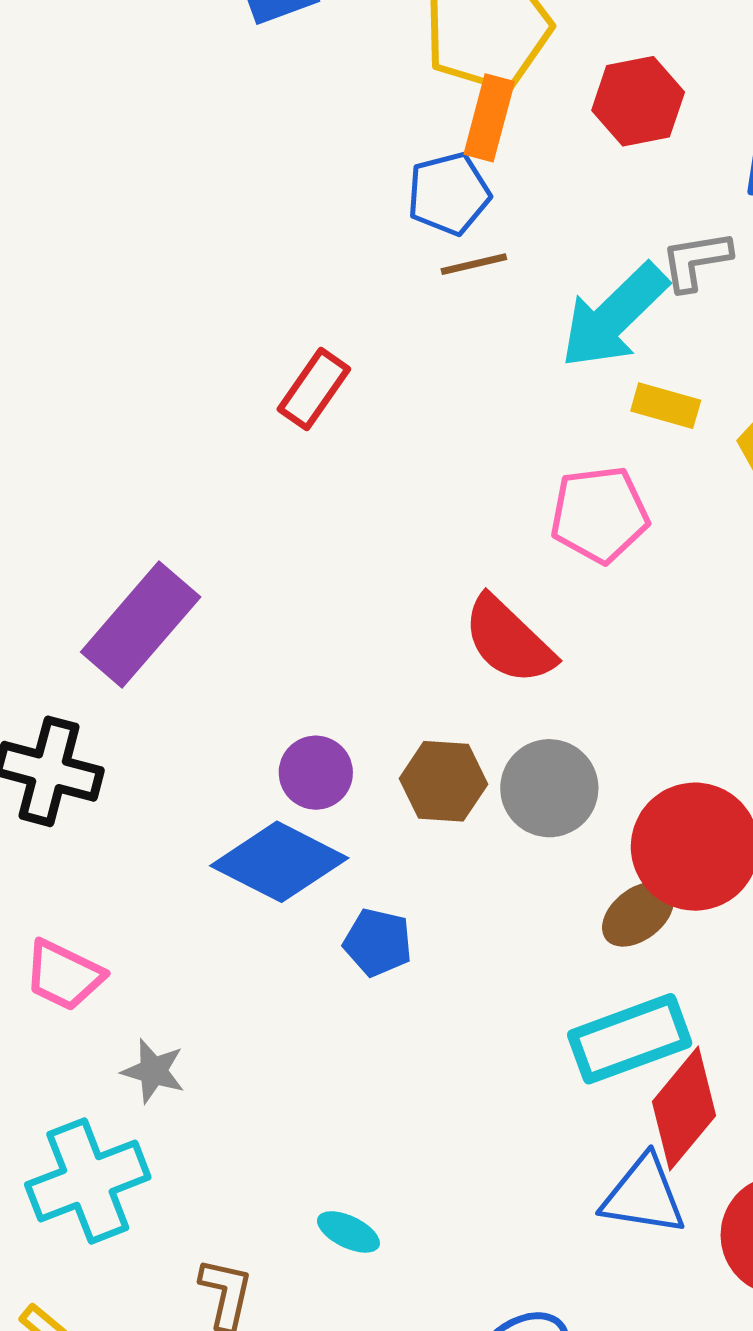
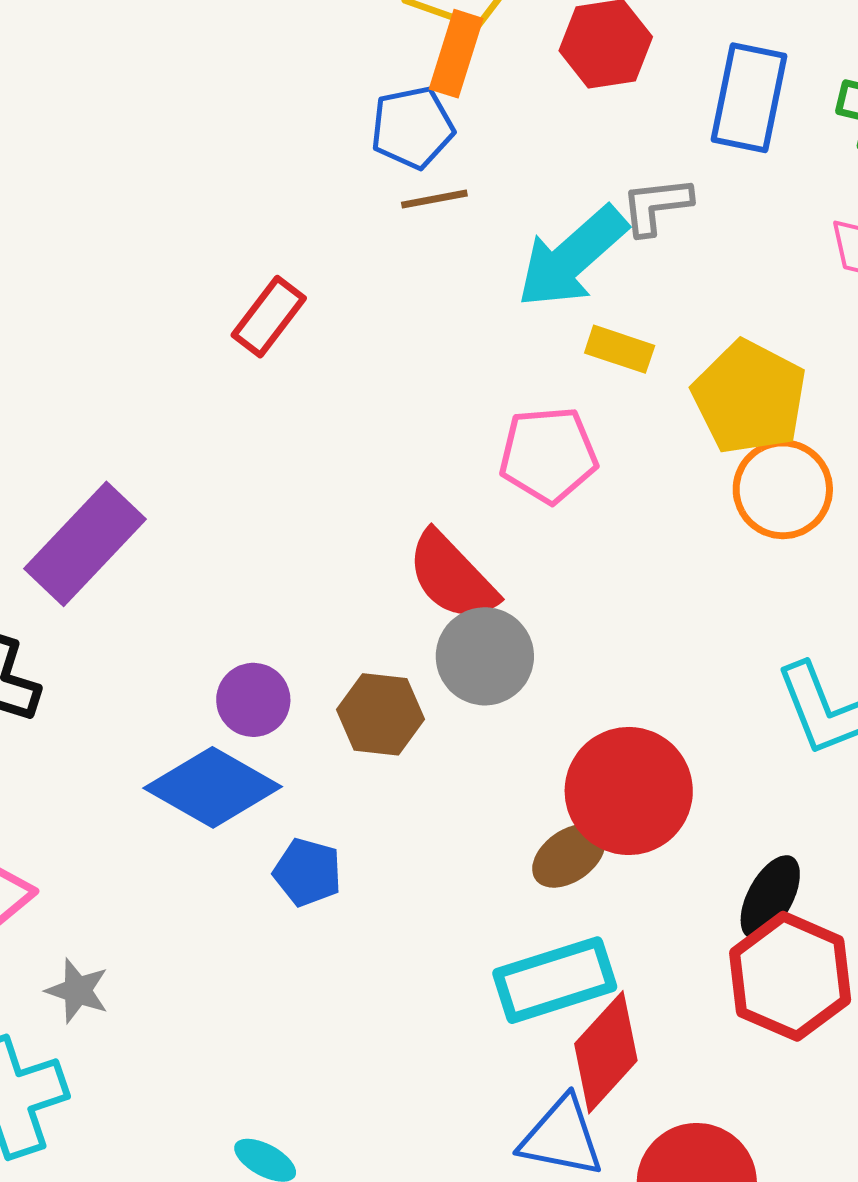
gray circle: (549, 788) -> (485, 656), moved

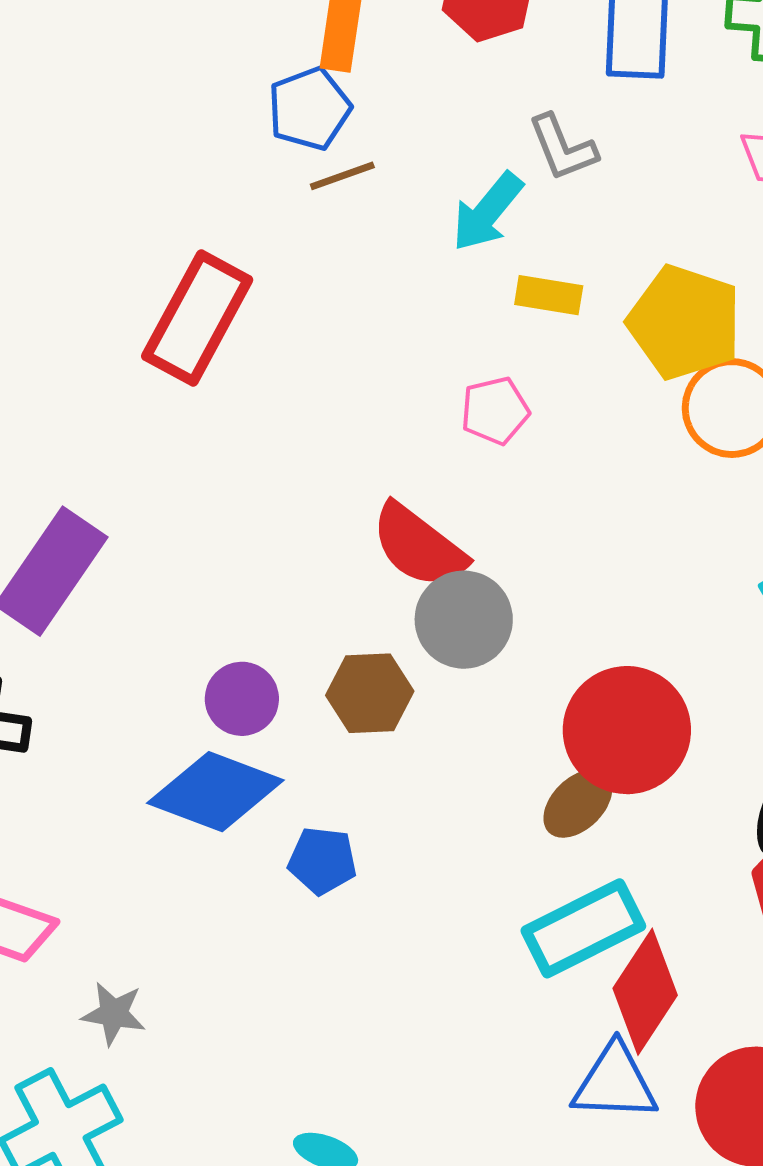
gray L-shape: (656, 206) -> (563, 148), turned -96
cyan arrow: (572, 257) -> (487, 212), size x0.7
red rectangle: (269, 317) -> (197, 318), size x1.6
pink pentagon: (548, 455) -> (495, 411), size x0.7

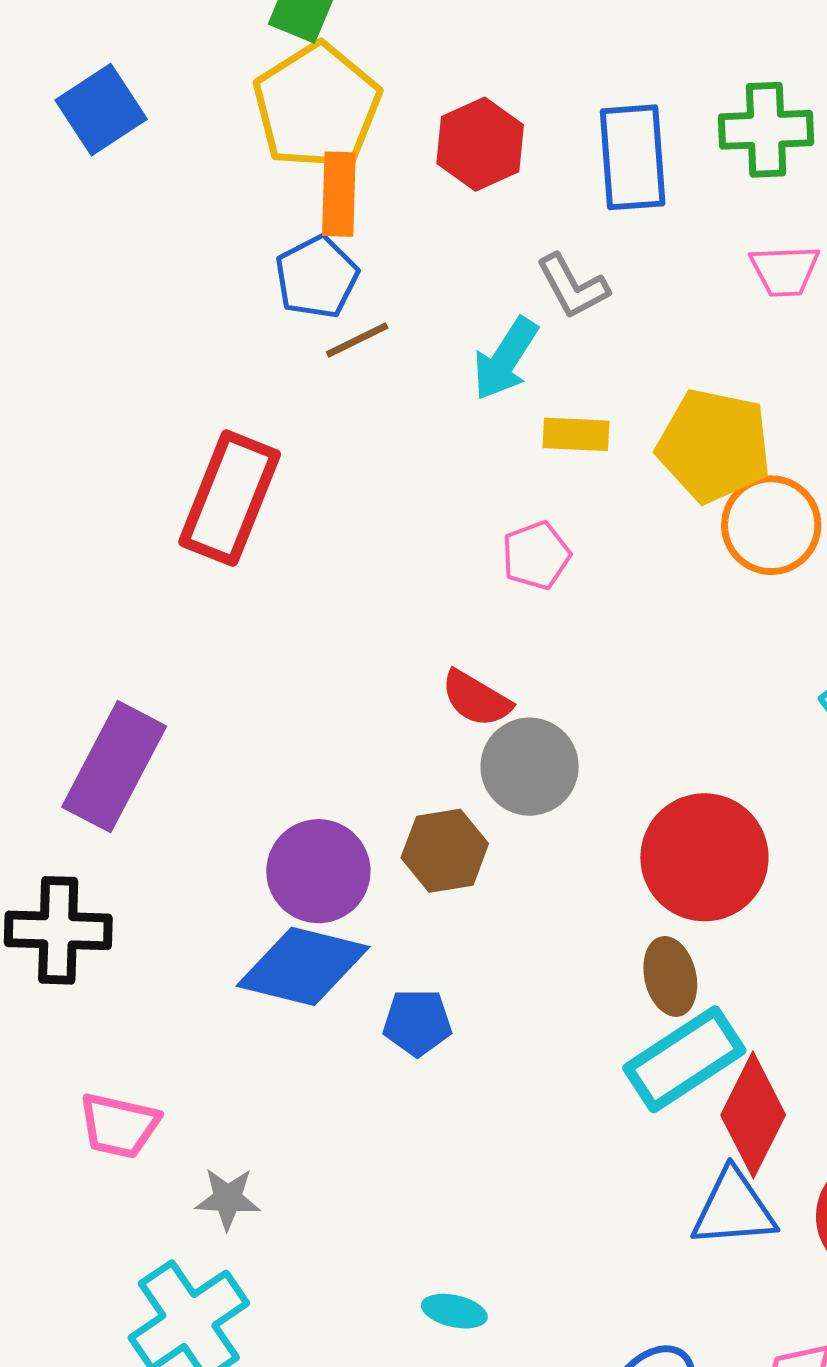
red semicircle: (419, 546) -> (476, 699), size x0.7
purple circle: (242, 699) -> (318, 871), size x1.4
brown ellipse: (578, 803) -> (670, 976), moved, turned -52

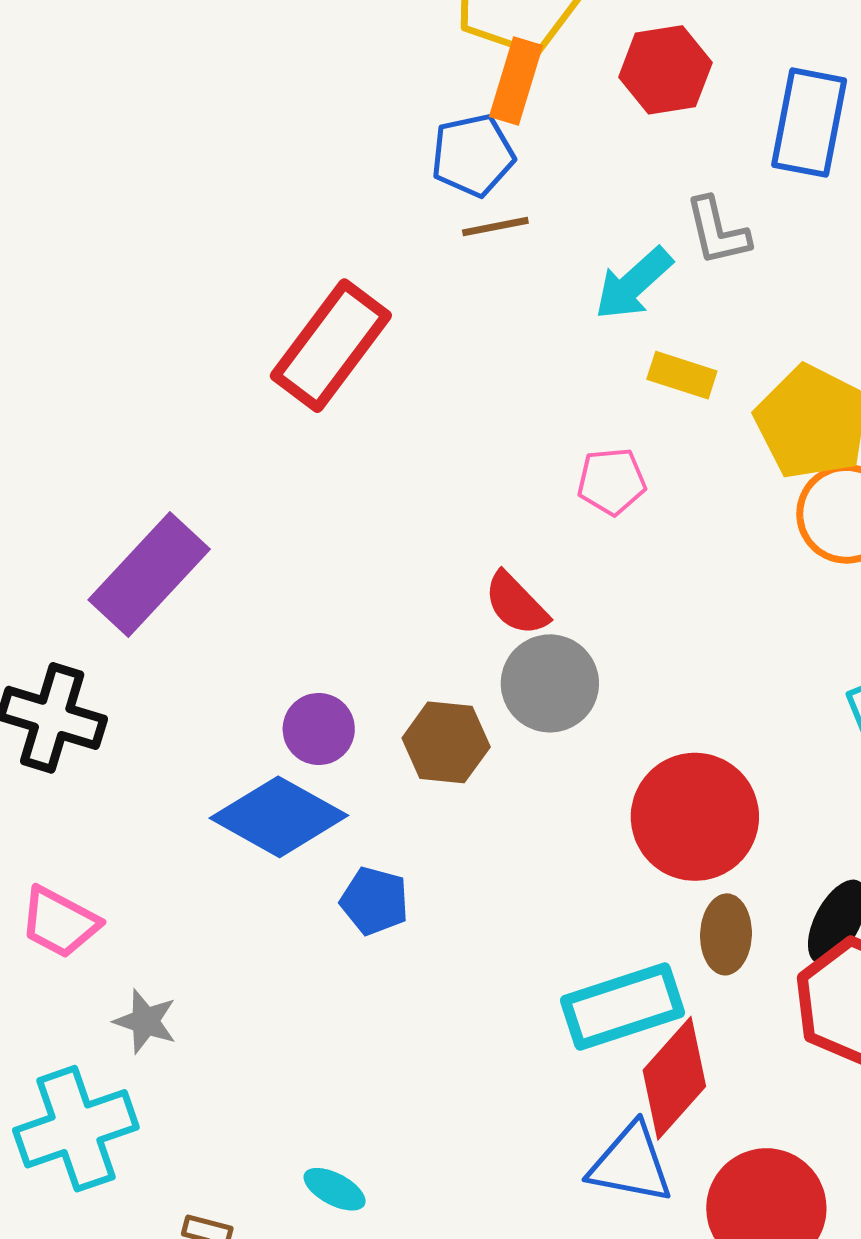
purple circle: (318, 871) -> (319, 729), size x0.7
brown ellipse: (670, 976) -> (726, 934), moved

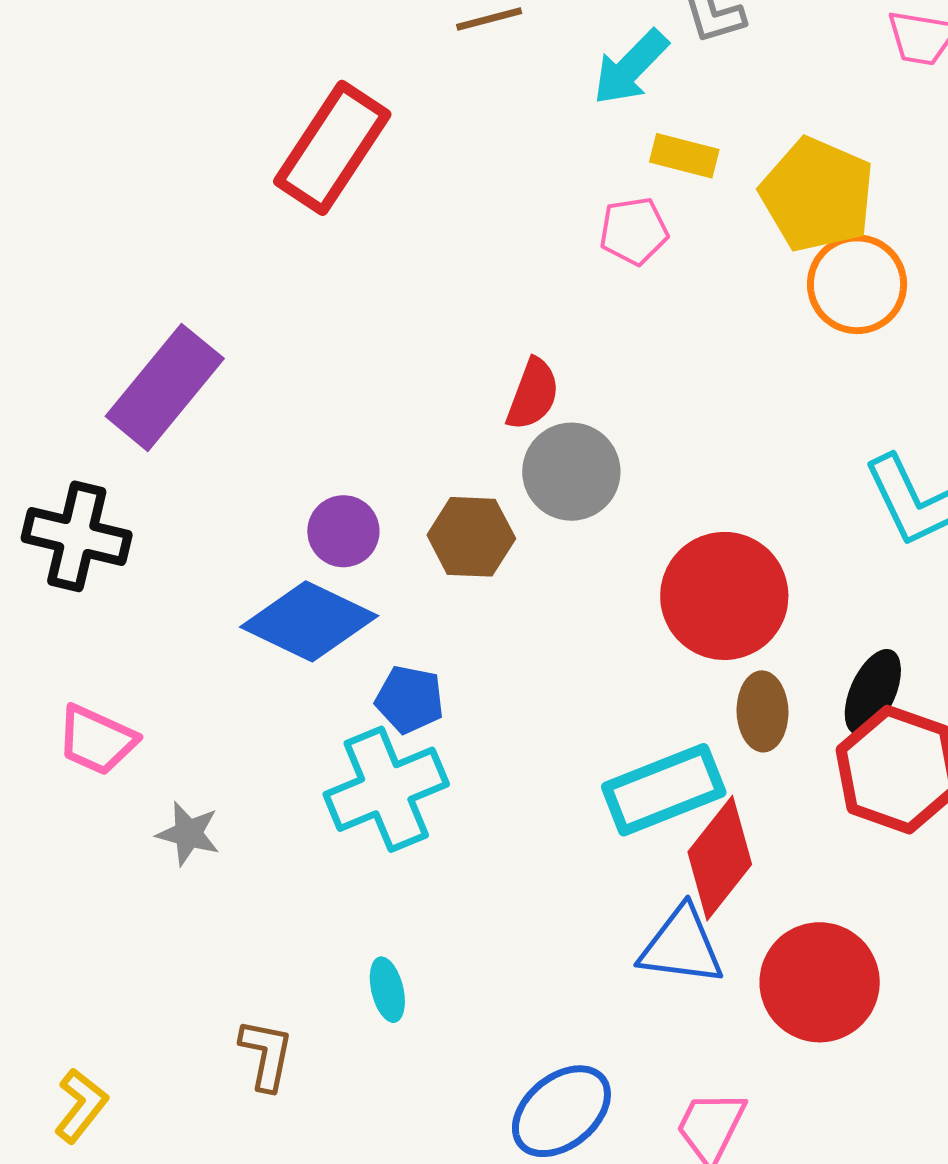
pink pentagon: (612, 481) -> (634, 231), moved
red semicircle: (516, 604) -> (533, 394), turned -112
cyan cross: (76, 1129) -> (386, 789), moved
cyan ellipse: (335, 1189) -> (387, 990), turned 52

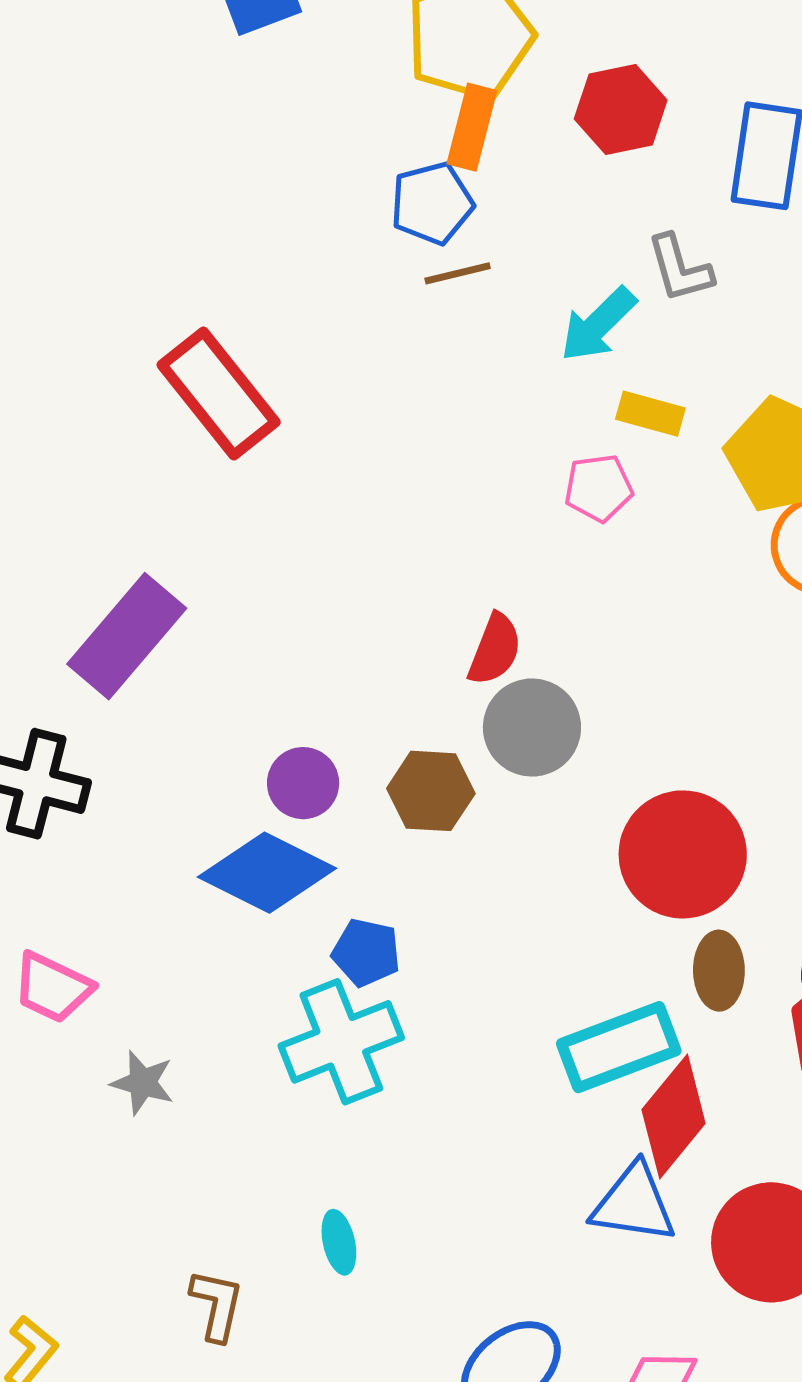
red rectangle: (332, 148) -> (219, 393), moved, turned -73

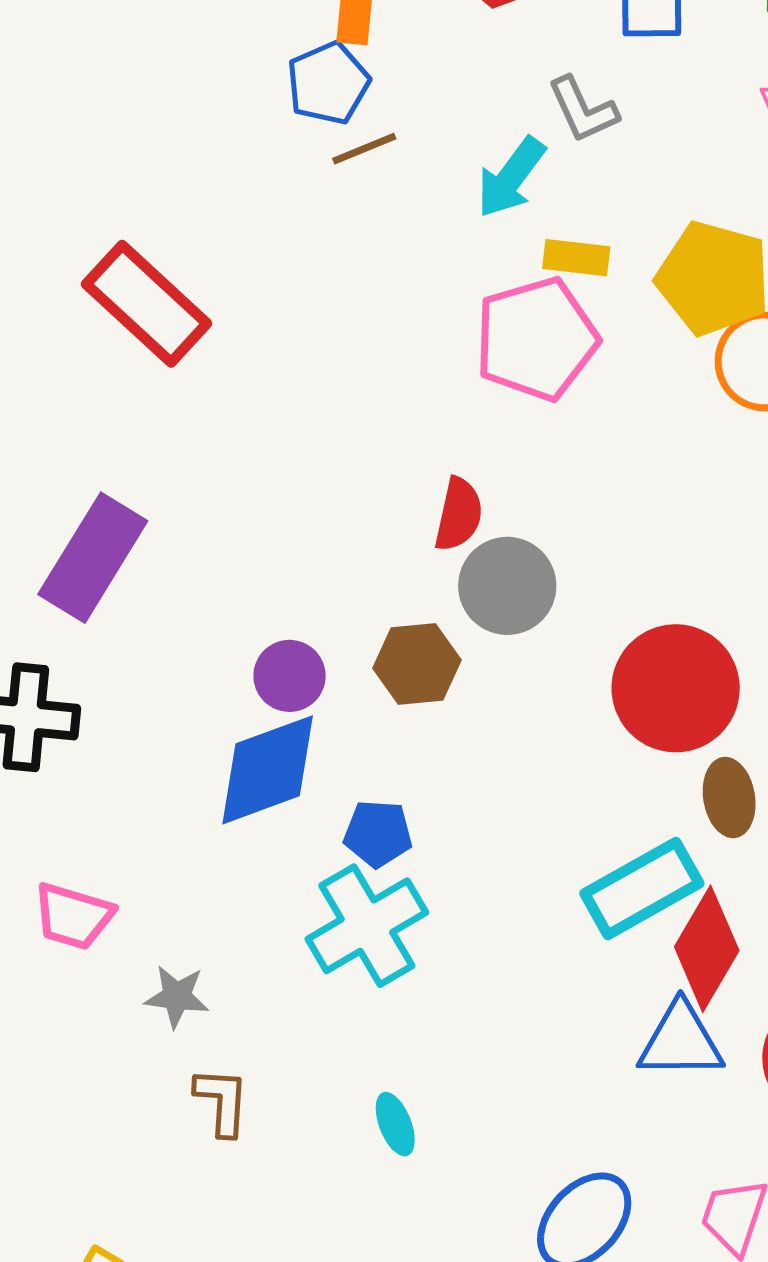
pink pentagon: (599, 488) -> (536, 339), size x1.8
blue diamond: (267, 873) -> (268, 770), turned -38
brown L-shape: (217, 1305) -> (222, 1101), moved

